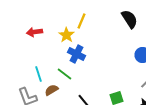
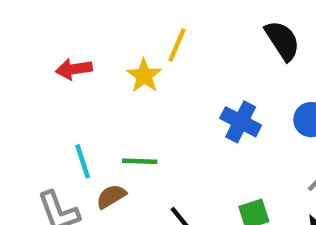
blue cross: (76, 54) -> (241, 122), moved
green line: (64, 74) -> (140, 161), turned -35

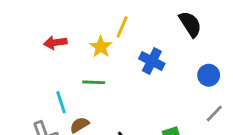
blue cross: (241, 122) -> (152, 61), moved
green line: (140, 161) -> (94, 82), moved

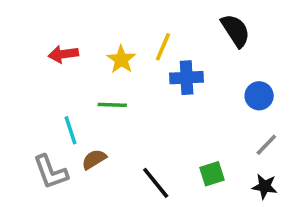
yellow line: (122, 27) -> (163, 47), moved
blue cross: (152, 61) -> (187, 78), turned -30

